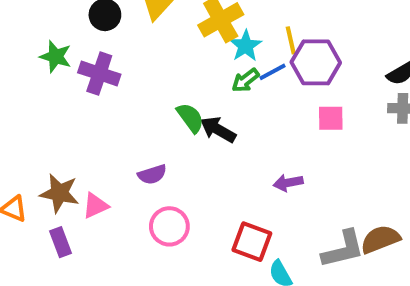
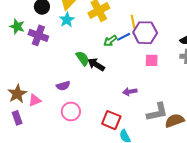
cyan star: (246, 46) -> (67, 20), moved
brown star: (59, 193) -> (17, 94), turned 30
gray L-shape: (343, 249) -> (157, 112), moved

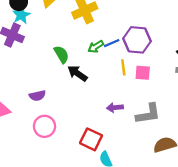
cyan star: (67, 20) -> (21, 15), moved
yellow line: (133, 22) -> (123, 67), moved
green semicircle: (83, 58) -> (61, 54), moved
gray L-shape: (157, 112) -> (148, 114), moved

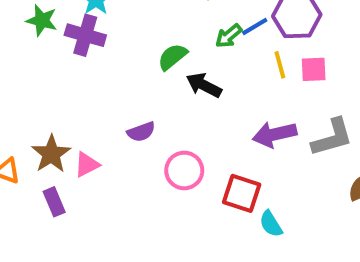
green semicircle: (61, 54) -> (172, 57), turned -90
purple arrow: (115, 108) -> (275, 134), size x1.5
pink circle: (45, 126) -> (184, 170), moved

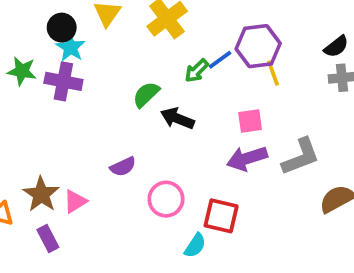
yellow line: (280, 65) -> (273, 73), moved
pink square: (314, 69) -> (250, 121), moved
cyan semicircle: (271, 224) -> (195, 245), moved, turned -110

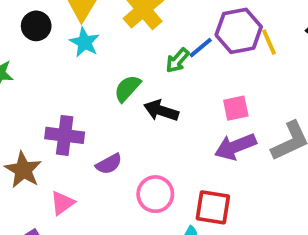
cyan star: (70, 47) -> (85, 42), moved
yellow line: (273, 73) -> (269, 42), moved
purple cross: (63, 81) -> (65, 135), moved
brown star: (41, 194) -> (23, 170), moved

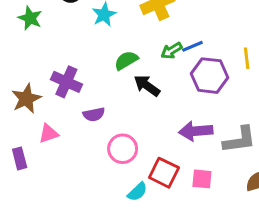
purple hexagon: (239, 31) -> (209, 76), moved
pink square: (236, 108) -> (202, 179), moved

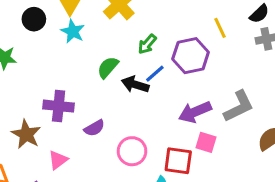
blue line: (192, 46) -> (155, 74), moved
pink square: (202, 179) -> (206, 142), moved, turned 30

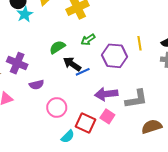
cyan star: (73, 31) -> (25, 14), moved
blue line: (155, 74) -> (83, 72), moved

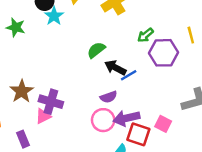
green arrow: (88, 40) -> (145, 35), moved
purple cross: (17, 63) -> (51, 102), moved
purple semicircle: (36, 85) -> (109, 97), moved
purple arrow: (106, 94) -> (126, 118), moved

